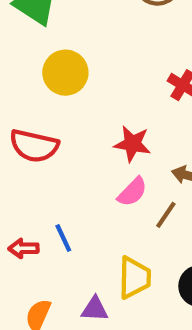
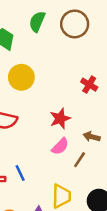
red star: (132, 144) -> (60, 118), turned -30

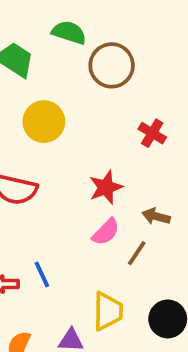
green semicircle: (37, 22) -> (69, 33), turned 85
brown circle: (75, 24) -> (112, 65), moved

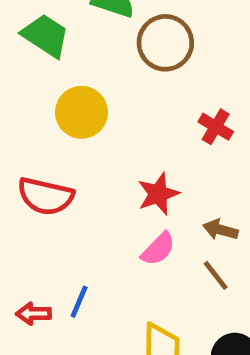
brown line: (137, 253) -> (216, 275), moved, turned -72
blue line: (42, 274) -> (79, 302), turned 48

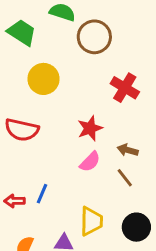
red cross: (216, 127) -> (125, 88), size x1.4

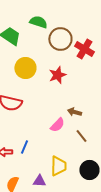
red cross: (125, 88) -> (84, 49), moved
red star: (90, 128) -> (57, 75), moved
brown arrow: (128, 150) -> (74, 112), moved

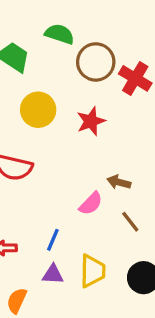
blue line: (24, 147) -> (53, 240), moved
purple triangle: (39, 181) -> (53, 274), moved

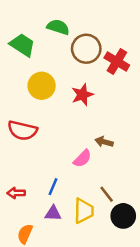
brown line: (130, 222) -> (107, 194), moved

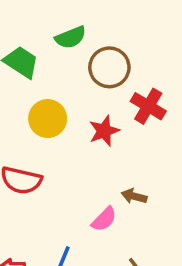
green semicircle: (58, 27) -> (71, 37), turned 140
red cross: (117, 61) -> (148, 106), moved

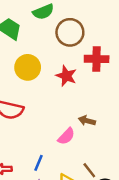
red cross: (148, 106) -> (97, 59), turned -30
red star: (104, 131) -> (66, 76), turned -30

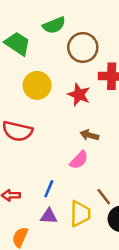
brown arrow: (87, 121) -> (89, 135), moved

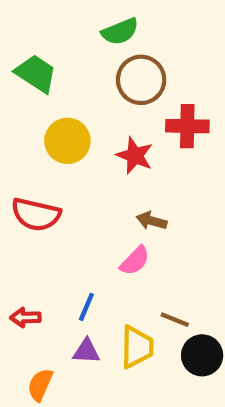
green semicircle: (54, 25) -> (120, 31), moved
brown line: (104, 197) -> (175, 320), turned -30

